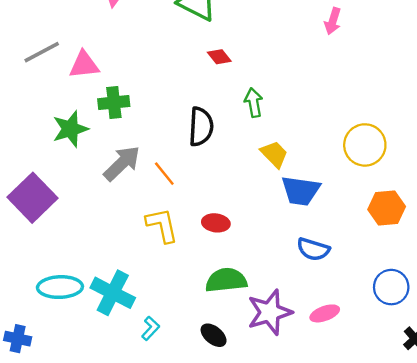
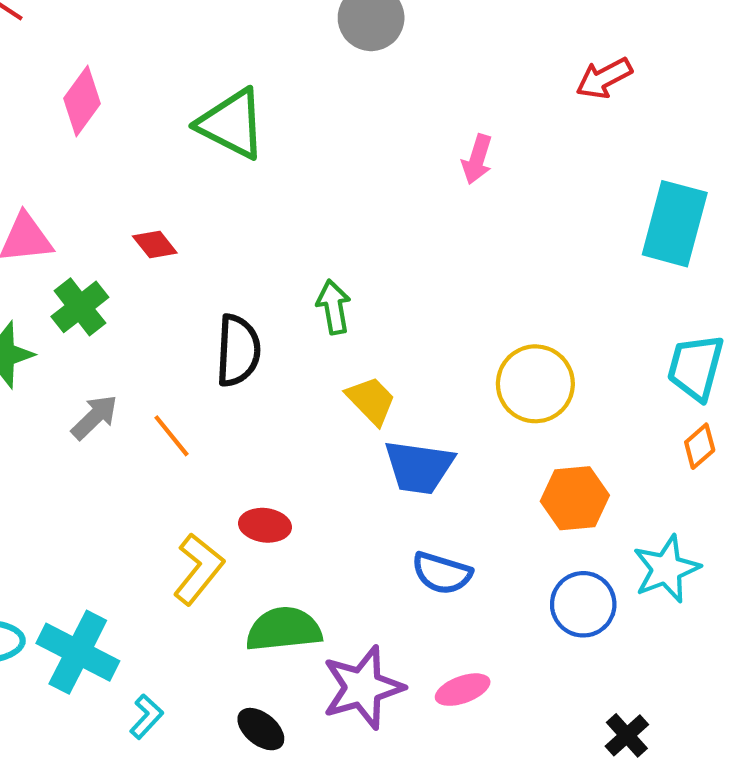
red diamond: (219, 57) -> (155, 244), moved
green cross: (114, 103) -> (80, 307), turned -32
gray arrow: (122, 163) -> (94, 417), size x0.7
yellow L-shape: (162, 225) -> (198, 569), moved, turned 51
blue circle: (391, 287) -> (583, 604), moved

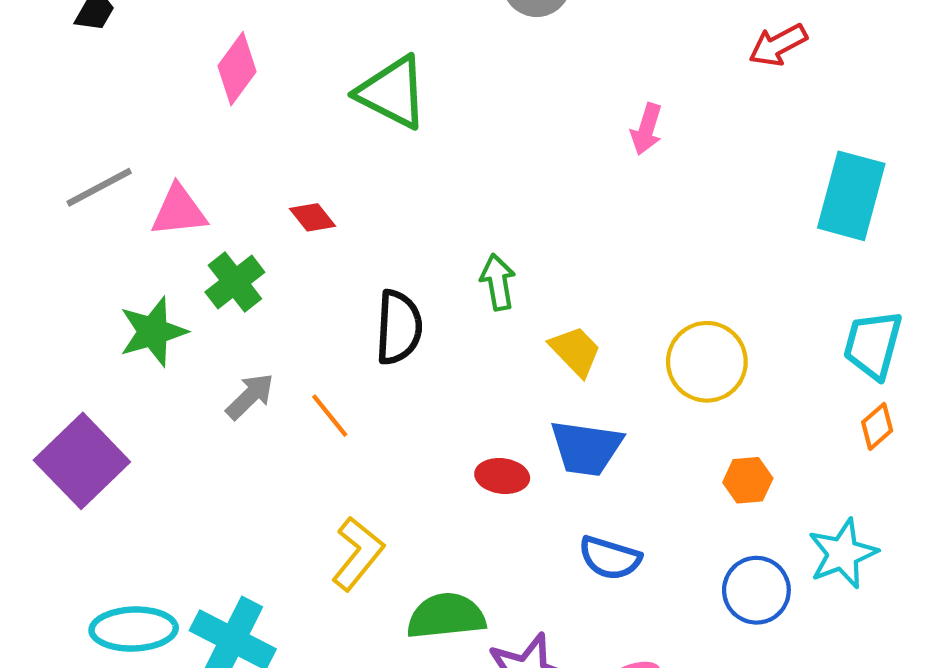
yellow trapezoid: (371, 400) -> (575, 351), moved
orange hexagon: (575, 498) -> (748, 480), size x0.7
red ellipse: (265, 525) -> (502, 476), moved

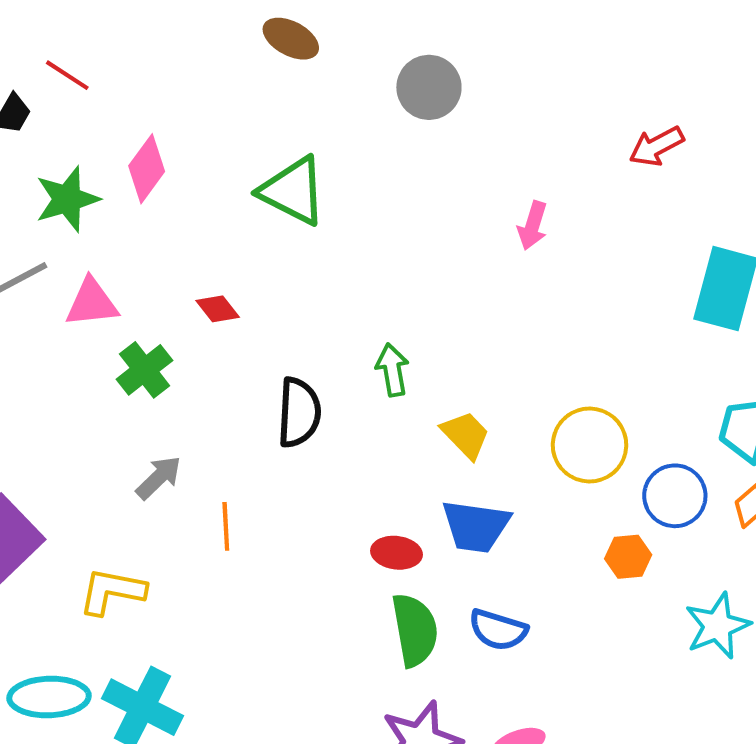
green star: (153, 332) -> (67, 199), moved
orange line: (330, 416) -> (226, 526), moved, turned 36
yellow L-shape: (358, 554) -> (112, 591), moved, turned -118
blue circle: (756, 590) -> (675, 496), moved
green semicircle: (446, 616) -> (415, 630), moved, turned 86

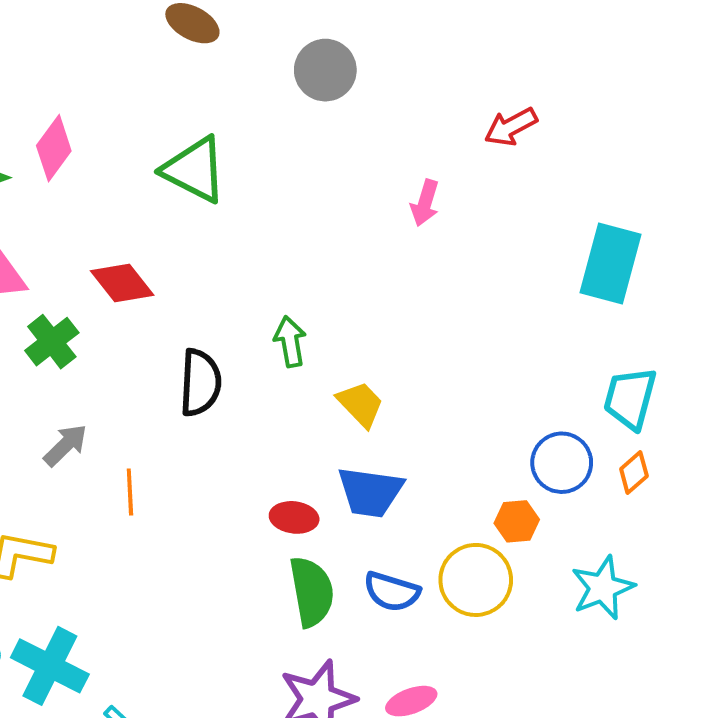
red arrow: (657, 146) -> (511, 127), moved
red diamond: (218, 309) -> (122, 283), size x1.5
yellow circle: (590, 445) -> (476, 580), moved

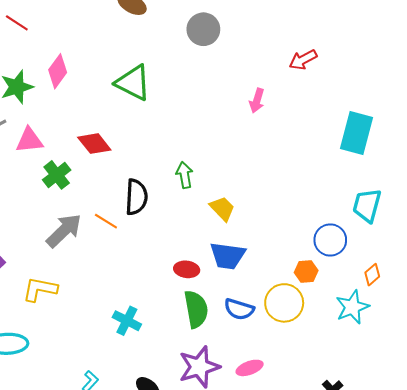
gray arrow: (65, 445) -> (64, 231), size x1.5
orange diamond: (634, 472) -> (372, 275), moved
orange line: (130, 492) -> (106, 221), moved, turned -55
cyan cross: (50, 666) -> (127, 321), moved, size x0.7

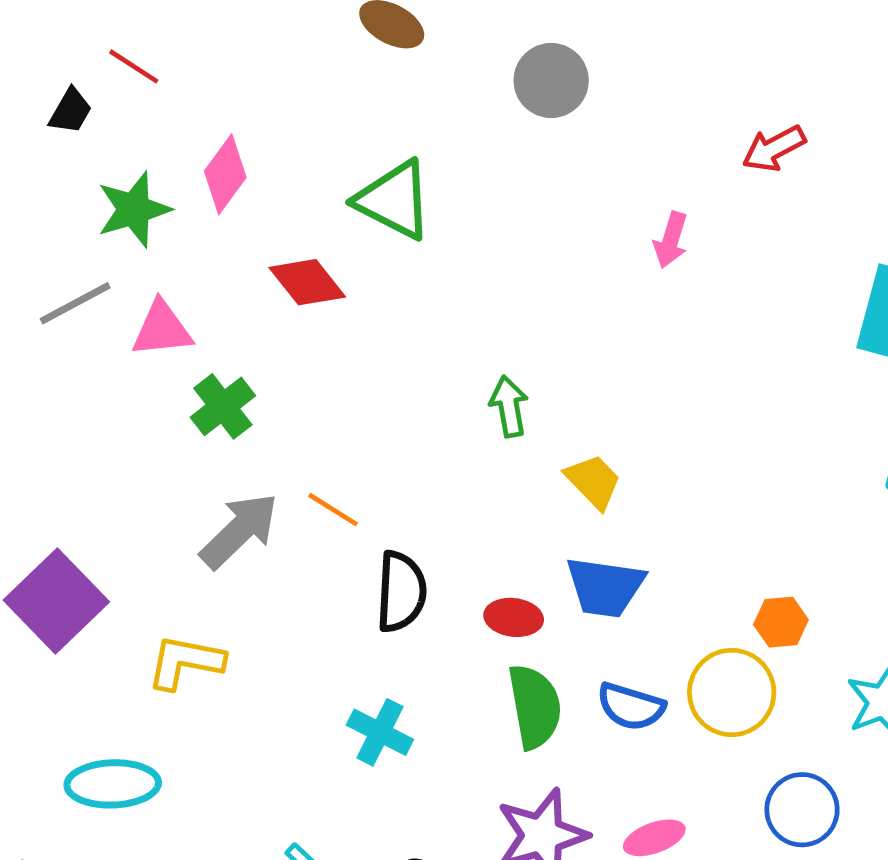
red diamond: (94, 144) -> (307, 282), moved
black semicircle: (136, 197) -> (401, 592), moved
blue circle: (330, 240) -> (802, 810), moved

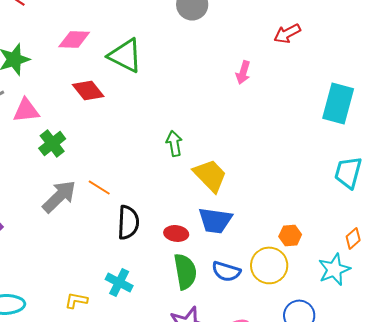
pink diamond: (225, 174) -> (74, 39), moved, turned 56
yellow trapezoid: (593, 481) -> (210, 175), size x1.4
yellow L-shape: (185, 662) -> (76, 300), moved, size x0.7

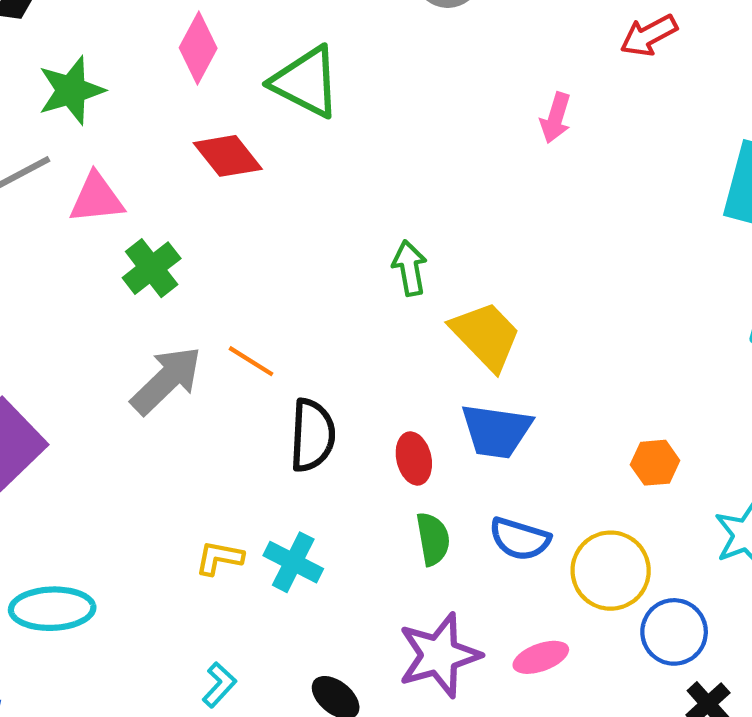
pink diamond: (74, 39) -> (198, 48), turned -64
red ellipse: (176, 233) -> (414, 458), turned 70
yellow circle: (269, 265) -> (611, 571), moved
green semicircle: (185, 271) -> (433, 539), size x0.7
yellow L-shape: (76, 300) -> (219, 558), moved

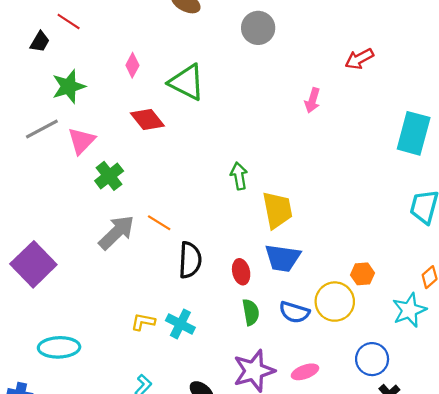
pink diamond: (198, 48) -> (132, 65), size x0.7
pink triangle: (97, 198) -> (81, 141), turned -40
yellow trapezoid: (486, 336) -> (277, 210), turned 33
yellow circle: (611, 571) -> (335, 302), moved

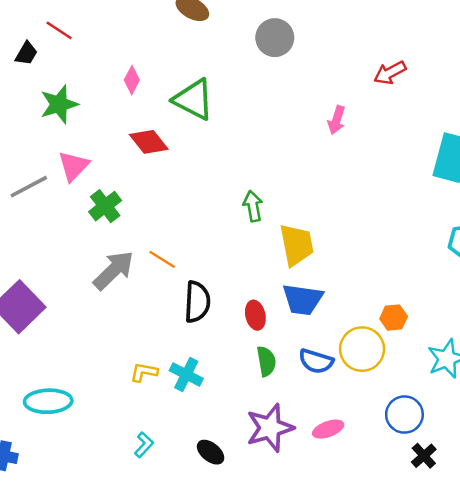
gray line: (42, 129) -> (29, 187), moved

